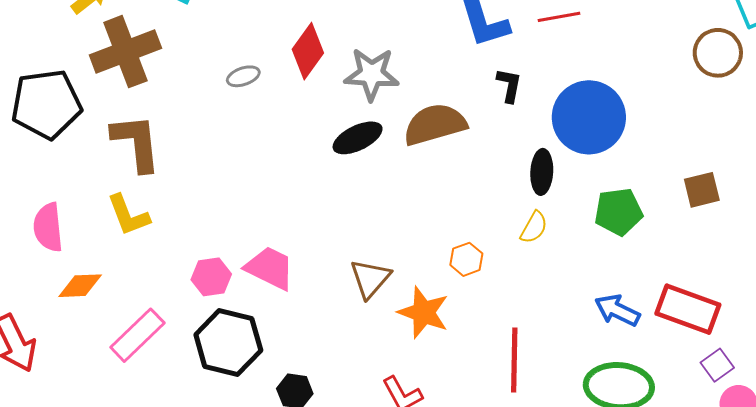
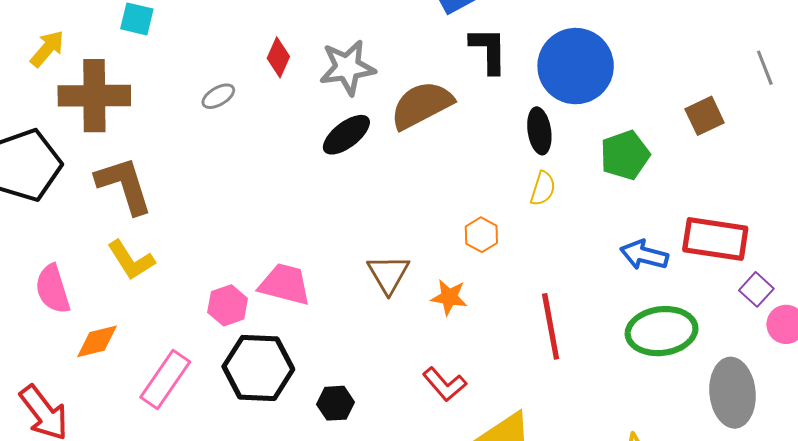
red diamond: (308, 51) -> (278, 57), size x0.7
brown cross: (125, 52) -> (94, 96), turned 32
black L-shape: (509, 85) -> (489, 50), size x1.4
orange star: (423, 312) -> (449, 297), size x0.7

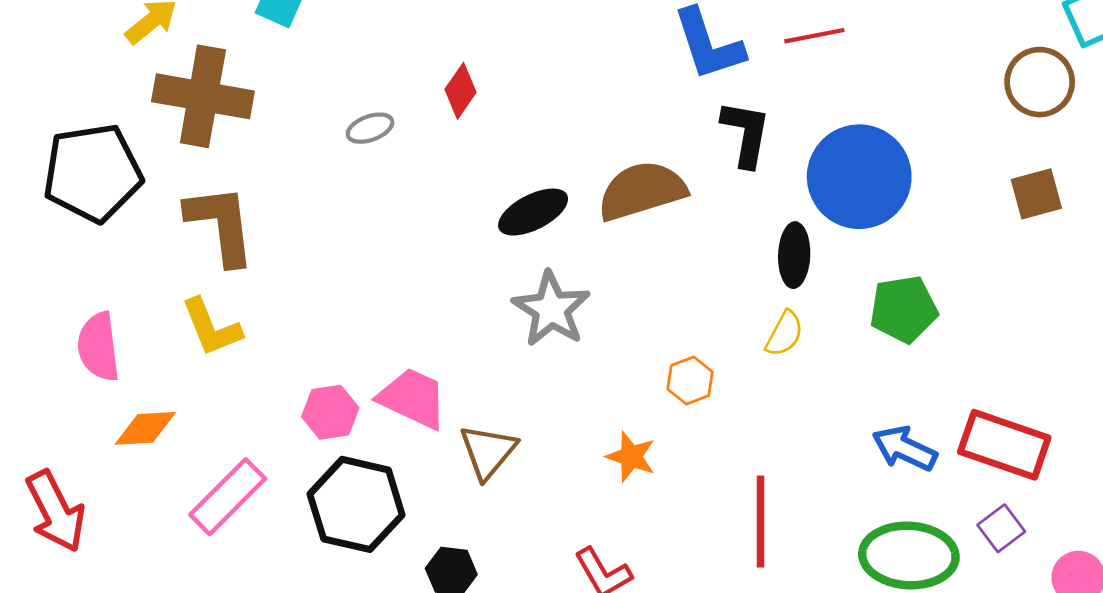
gray star: (347, 67) -> (551, 309), moved, turned 30
brown square: (705, 116) -> (1036, 194), moved
brown triangle: (388, 274) -> (488, 452), moved
purple square: (756, 289) -> (1001, 528), moved

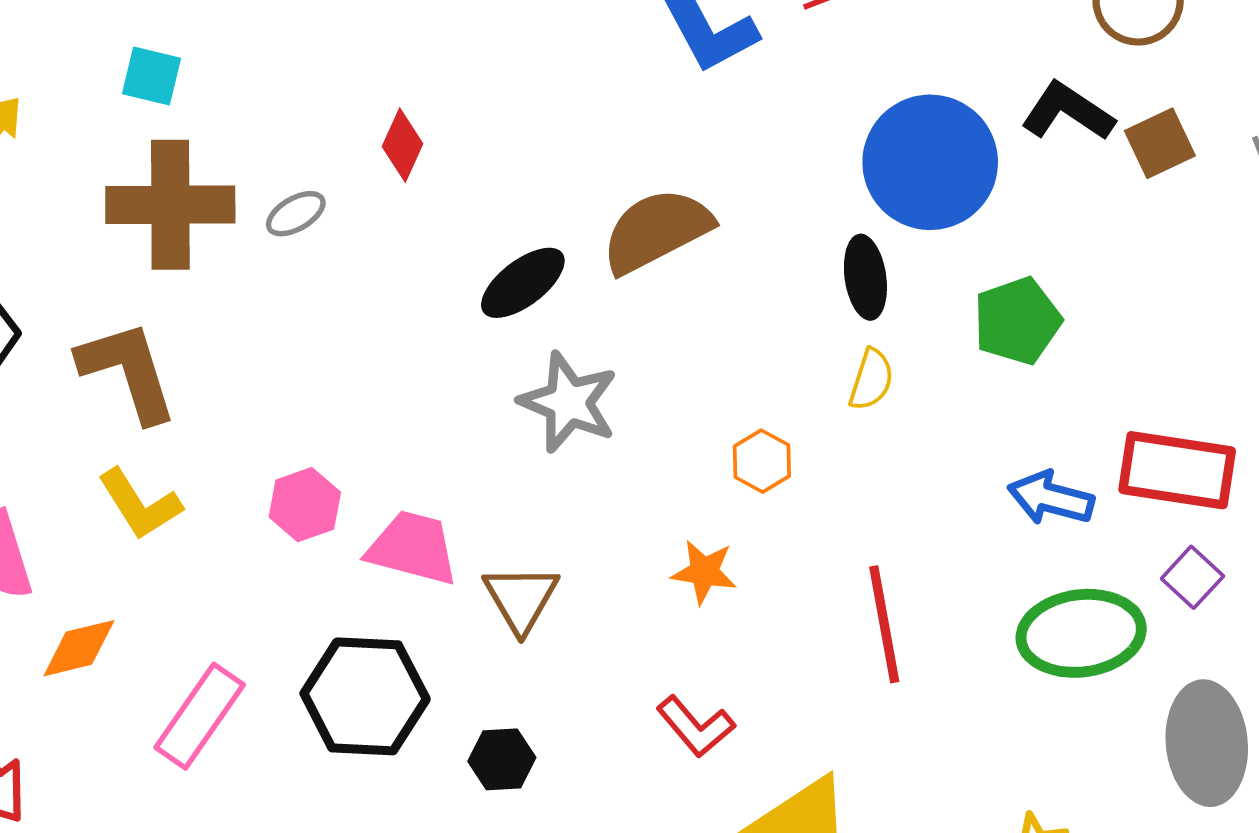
brown cross: (203, 96) -> (170, 205), moved
black L-shape: (746, 134) -> (1068, 112), moved, turned -56
pink hexagon: (330, 412) -> (305, 505), moved

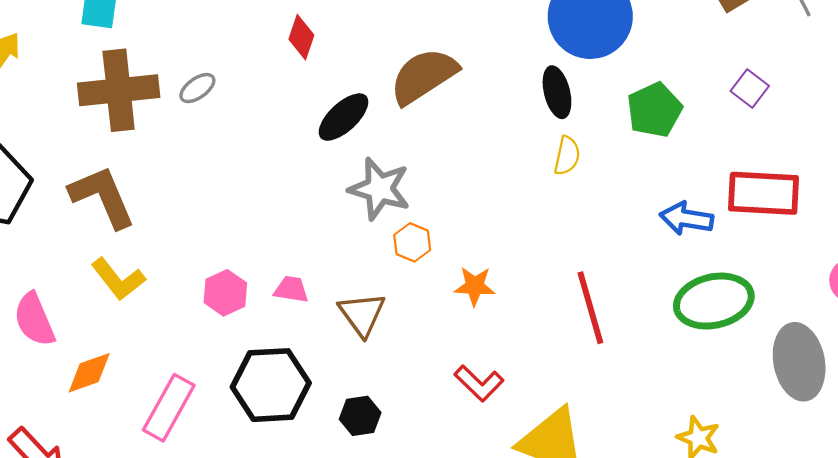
red diamond: (402, 145) -> (301, 37), moved
orange hexagon: (762, 461) -> (412, 242), moved
pink hexagon: (305, 505) -> (225, 293), moved
pink trapezoid: (413, 548) -> (291, 289), size x0.6
purple square: (1192, 577) -> (750, 88), moved

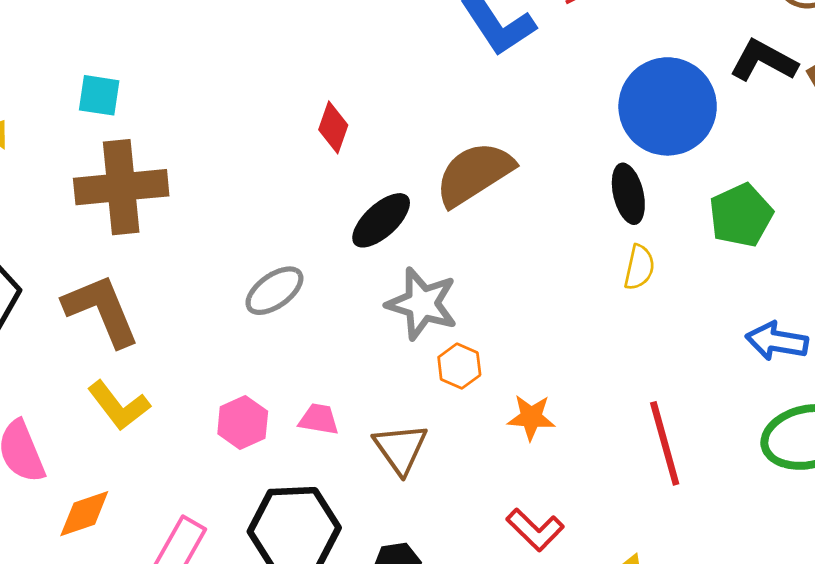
gray ellipse: (197, 88) -> (274, 291), moved, size x1.4

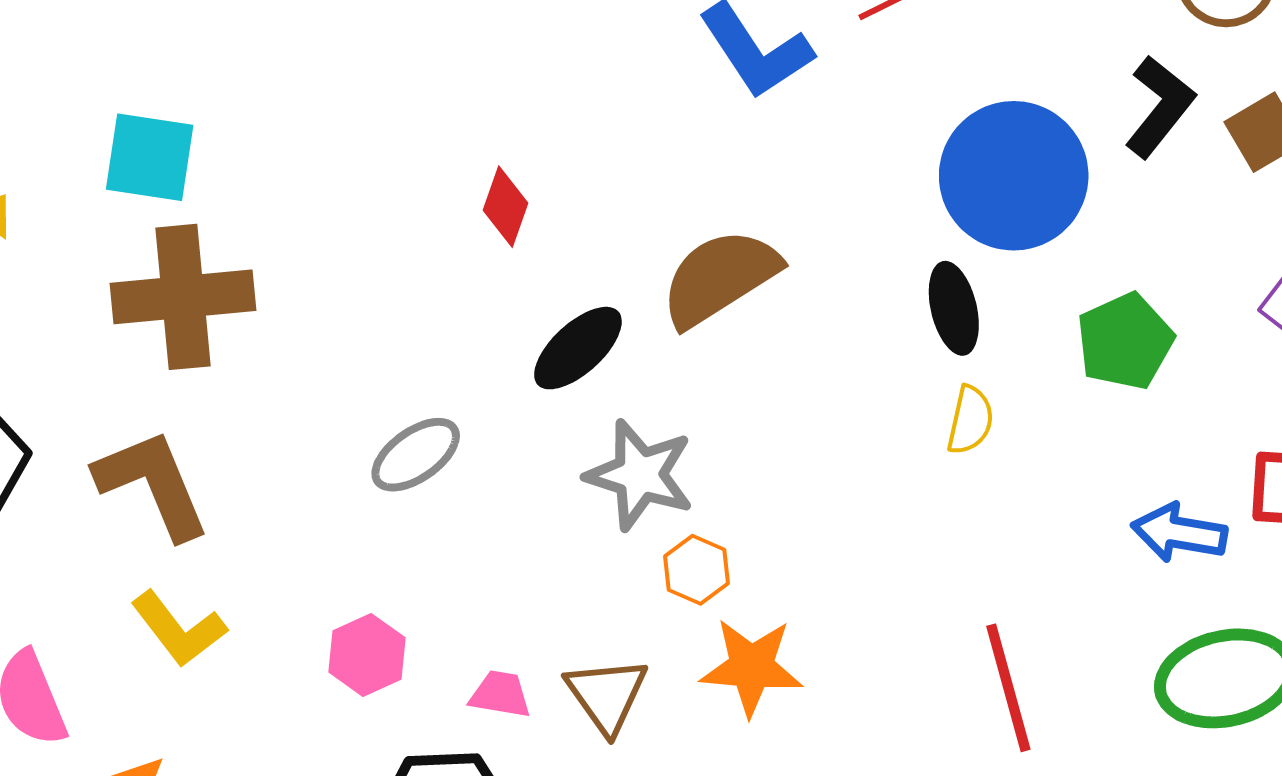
black L-shape: (764, 61) -> (1160, 107), turned 100
cyan square: (99, 95) -> (150, 157), size x1.4
orange star: (531, 417) -> (751, 667), moved, size x1.4
pink trapezoid: (319, 419) -> (500, 694), moved

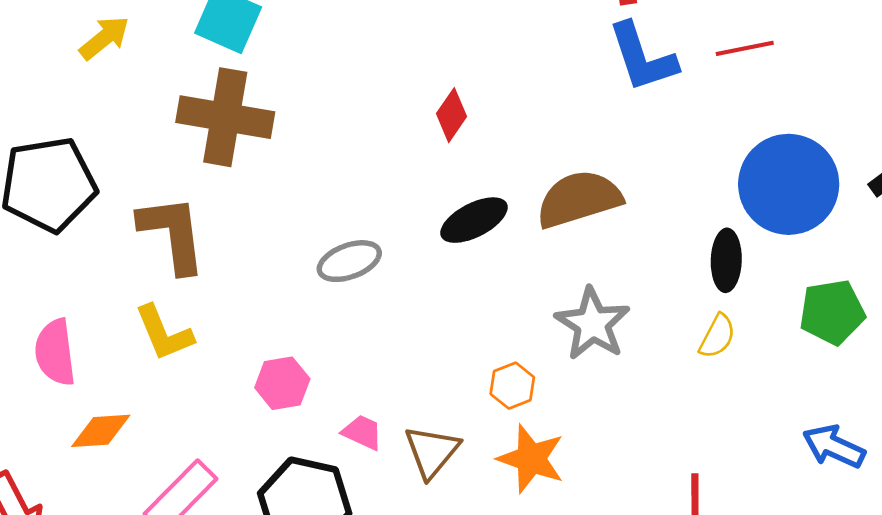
gray star: (640, 475) -> (592, 324), moved

